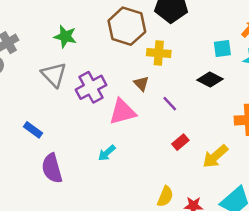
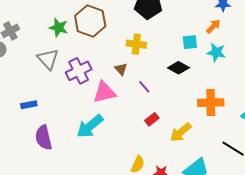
brown hexagon: (127, 26) -> (90, 21), moved
blue rectangle: (33, 130) -> (29, 105), turned -49
cyan arrow: (107, 153) -> (90, 126), size x1.8

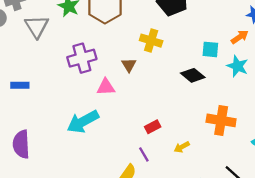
gray triangle: (48, 59) -> (37, 27), moved
purple line: (144, 87) -> (144, 154), moved
pink triangle: (104, 92) -> (106, 87), size x0.7
yellow arrow: (181, 132) -> (182, 147), size x0.6
purple semicircle: (44, 138) -> (21, 144), moved

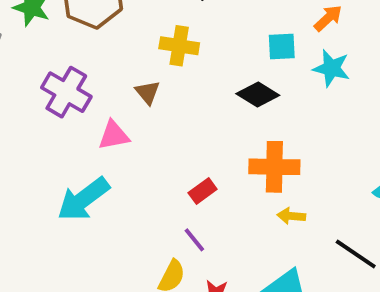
purple cross: (82, 58) -> (66, 92), turned -36
orange cross: (221, 120) -> (274, 167), moved
yellow arrow: (182, 147) -> (291, 216), moved, turned 42

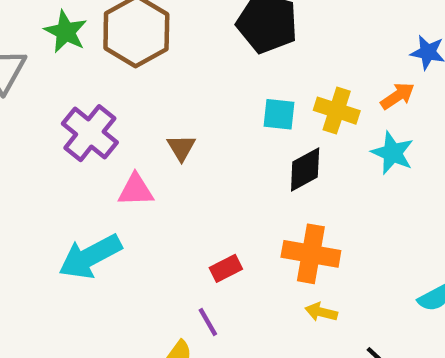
yellow cross: (179, 46) -> (337, 111), moved
cyan square: (282, 46) -> (279, 114), moved
black diamond: (258, 94) -> (305, 170), turned -69

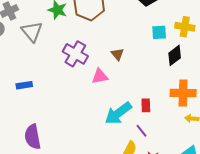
cyan arrow: (90, 257) -> (118, 113), moved
red rectangle: (226, 268) -> (146, 105), turned -56

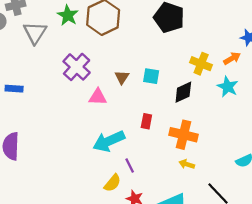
cyan square: (159, 32) -> (151, 76), moved
red rectangle: (146, 105) -> (146, 121), moved

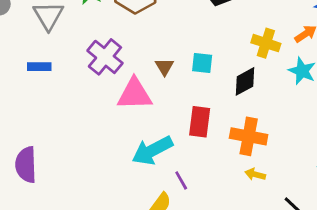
blue rectangle: (14, 89) -> (39, 67), moved
pink triangle: (98, 97) -> (135, 94), size x1.5
red rectangle: (146, 121) -> (200, 122), size x1.5

